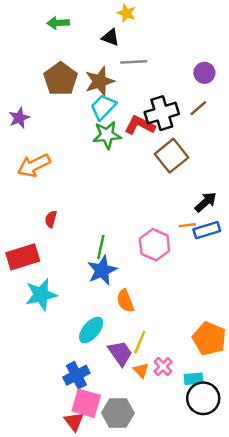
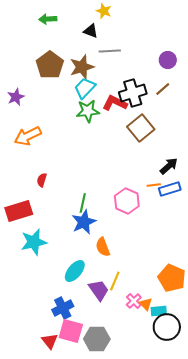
orange triangle: (141, 370) -> (146, 304), moved
red triangle: (74, 421) -> (50, 341), moved

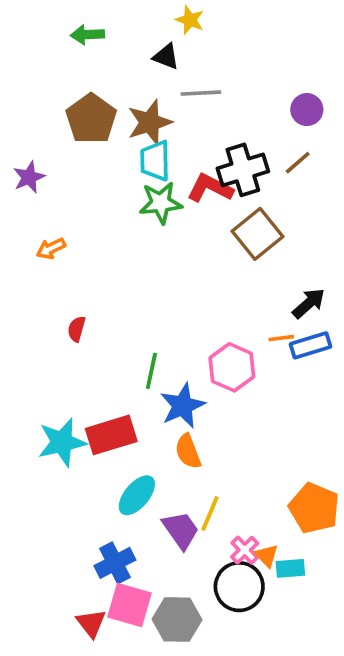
cyan trapezoid: (85, 88) -> (155, 161), turned -45
orange arrow: (28, 136) -> (51, 248), size x0.6
red rectangle: (19, 211) -> (111, 435), moved
blue star: (84, 222) -> (183, 406), moved
black circle: (167, 327) -> (239, 587), moved

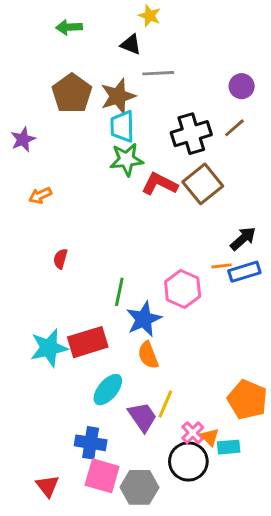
red L-shape: (210, 188) -> (160, 184), moved
blue cross: (115, 563) -> (91, 443), turned 36
red triangle: (91, 623) -> (47, 486), moved

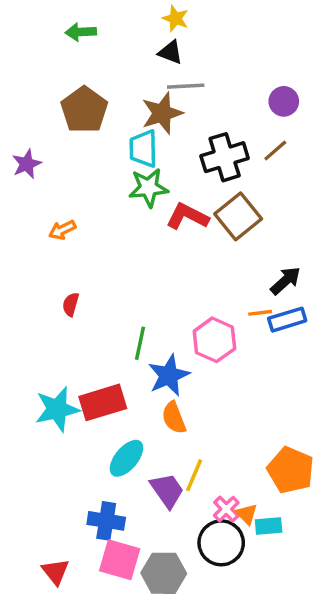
black triangle: (131, 44) -> (170, 52), moved
brown star: (118, 96) -> (162, 113), moved
orange arrow: (40, 195) -> (62, 230), moved

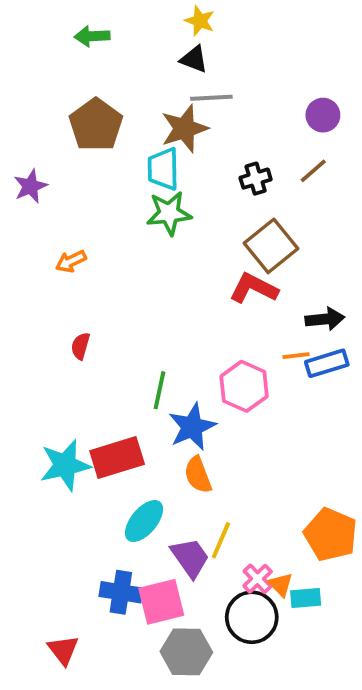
black cross: (225, 157) -> (256, 179), size x0.6
red L-shape: (187, 216) -> (254, 288), moved
black arrow: (285, 281) -> (325, 319), turned 36
pink square: (120, 560) -> (161, 602), moved, turned -30

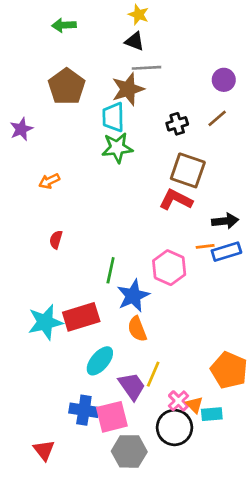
brown square: (271, 246) -> (188, 170), turned -32

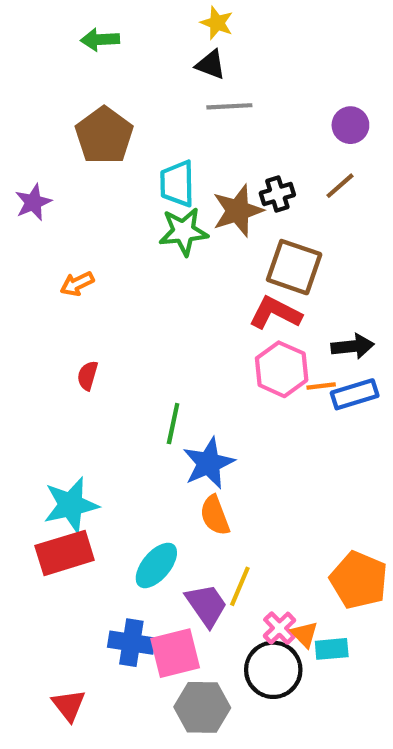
brown star: (128, 89) -> (238, 211), moved
pink hexagon: (169, 268) -> (282, 369), moved
red rectangle: (81, 317) -> (65, 553), moved

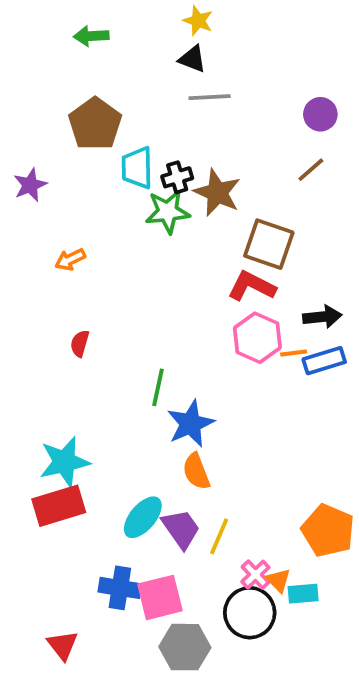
cyan trapezoid: (177, 184) -> (137, 168), moved
black cross: (277, 194) -> (177, 177), moved
brown star: (238, 211) -> (217, 193), turned -30
purple trapezoid: (206, 605) -> (181, 529), moved

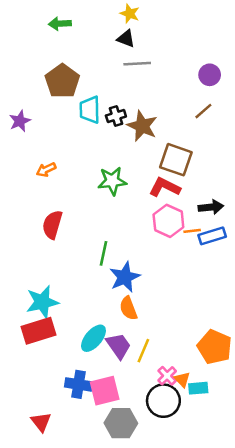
green star: (168, 212) -> (112, 181), moved
red semicircle: (80, 343) -> (52, 225), size x1.6

